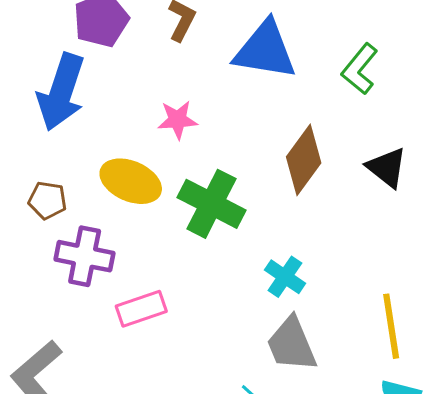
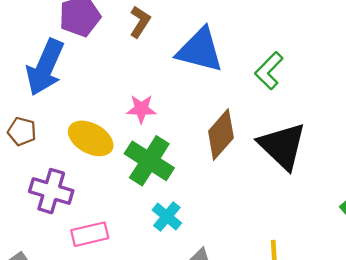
pink star: (178, 120) -> (141, 109), moved
black triangle: (387, 168) -> (282, 146), size x1.6
brown pentagon: (47, 200) -> (22, 131), moved
cyan cross: (285, 277) -> (167, 216), moved

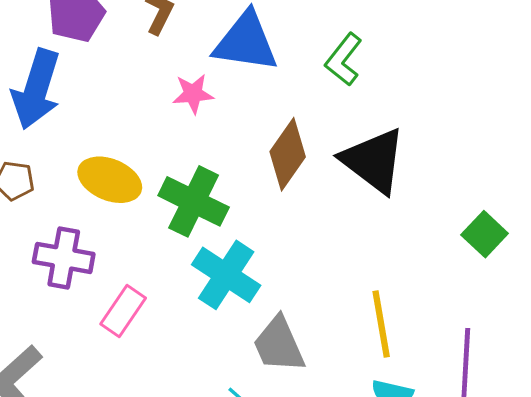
pink star: (141, 109) -> (193, 94), moved
cyan cross: (167, 216) -> (226, 275), size x1.6
pink rectangle: (90, 234) -> (123, 311), turned -36

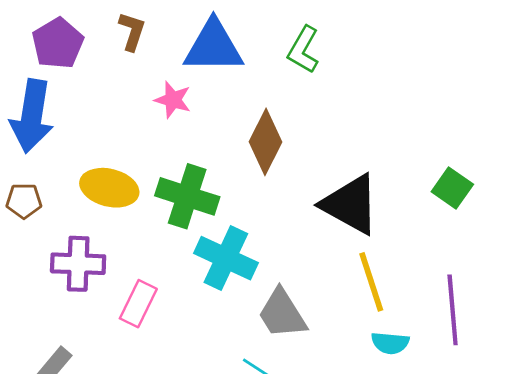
pink star: (193, 94) -> (173, 100), turned 30
black triangle: (374, 161) -> (350, 204), moved

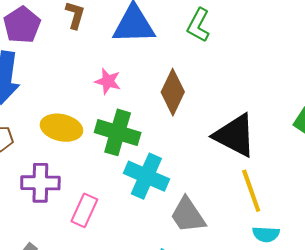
pink star: (173, 100) -> (108, 81), moved

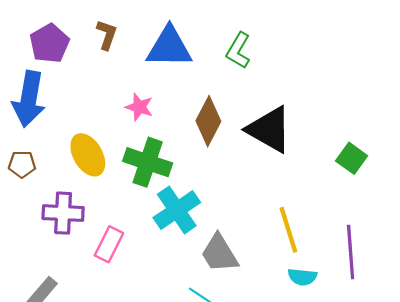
yellow ellipse: (61, 128) -> (88, 155), turned 45
black triangle: (235, 135) -> (269, 129), moved
cyan cross: (146, 176) -> (177, 210), turned 30

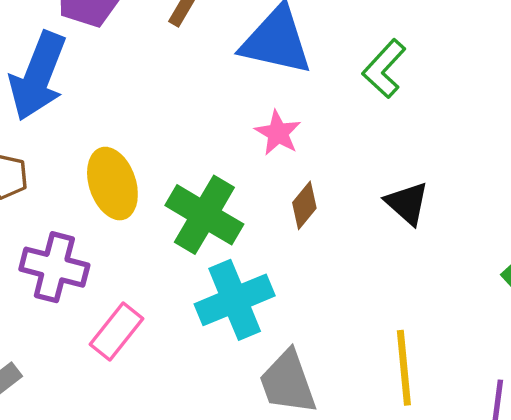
pink star: (139, 107) -> (278, 133), moved
brown diamond: (208, 121) -> (304, 205), moved, size x0.6
black triangle: (269, 129) -> (407, 203), size x0.6

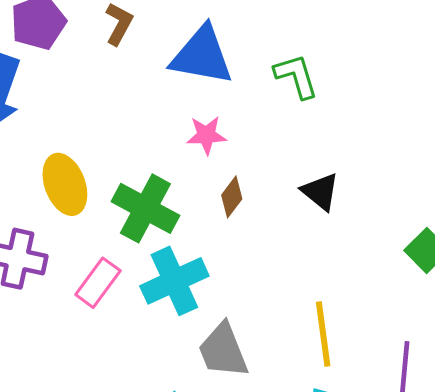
green L-shape: (384, 69) -> (296, 76), turned 123
pink star: (278, 133) -> (206, 135), turned -30
pink rectangle: (116, 332) -> (98, 283), moved

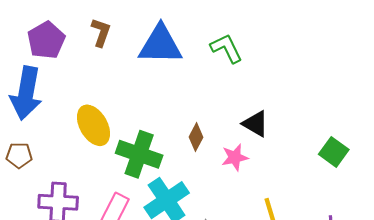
pink star: (206, 135) -> (235, 157), moved
yellow ellipse: (65, 184) -> (93, 125), moved

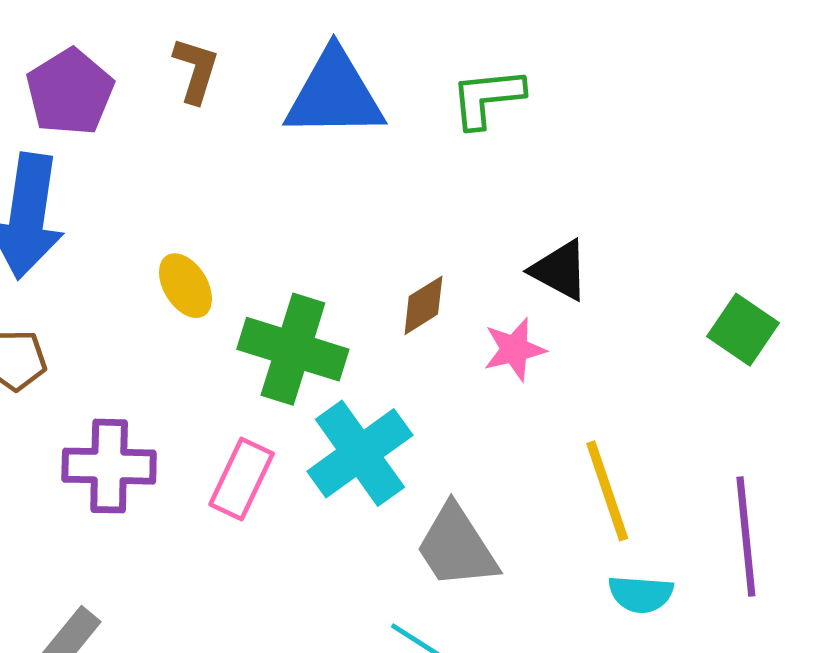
green L-shape: (226, 48) -> (487, 98), turned -68
yellow ellipse: (93, 125) -> (185, 286), size x0.7
brown diamond: (196, 137) -> (423, 305), turned 32

